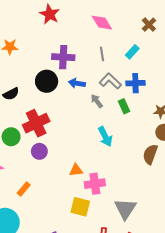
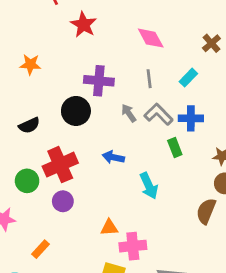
blue arrow: (77, 83) -> (113, 157), moved
gray arrow: (97, 101) -> (129, 113), moved

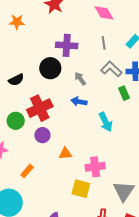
orange star: (30, 64) -> (17, 22), moved
gray arrow: (129, 113) -> (80, 79), moved
orange triangle: (109, 228) -> (65, 153), moved

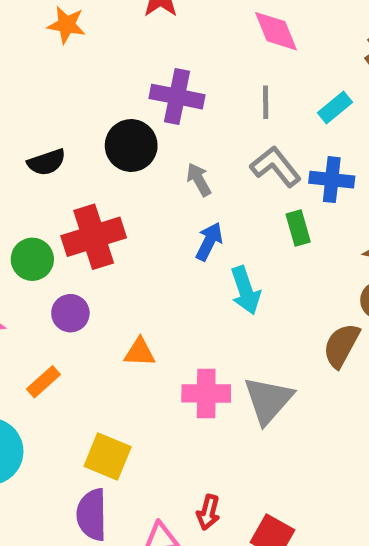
blue arrow: (79, 102) -> (209, 242), moved, turned 98
purple circle: (42, 135) -> (70, 313), moved
yellow square: (81, 189) -> (108, 456), moved
gray triangle: (124, 191) -> (268, 400), moved

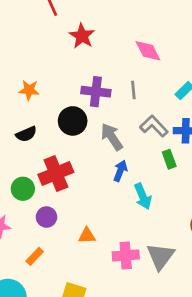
orange star: (67, 25) -> (29, 90), moved
gray line: (266, 102) -> (133, 90), moved
gray arrow: (199, 180) -> (112, 137), size x1.5

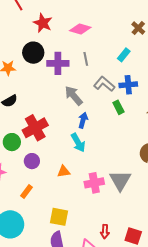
pink diamond: (148, 51) -> (80, 29), moved, turned -40
black circle: (73, 121) -> (33, 53), moved
cyan arrow: (143, 196) -> (78, 143), moved

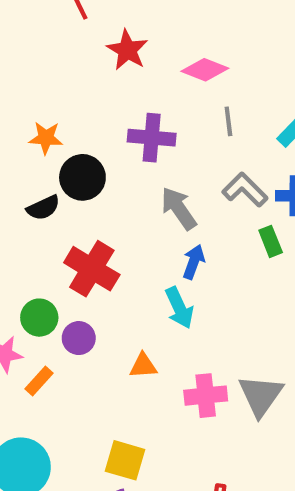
black circle: (33, 53) -> (82, 177), moved
gray line: (86, 59) -> (228, 121), moved
red cross: (35, 128) -> (92, 269), turned -35
green circle: (12, 142) -> (39, 318), moved
orange rectangle: (26, 191) -> (39, 381), moved

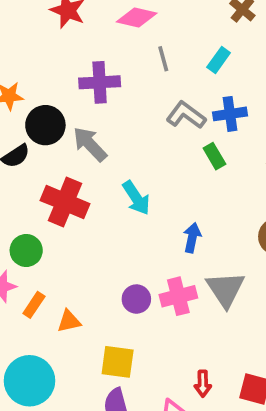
gray arrow: (179, 208) -> (90, 144), moved
blue arrow: (194, 262) -> (192, 238), moved
cyan arrow: (179, 308) -> (136, 198), moved
purple circle: (79, 338) -> (136, 299), moved
orange triangle: (143, 366) -> (69, 321), moved

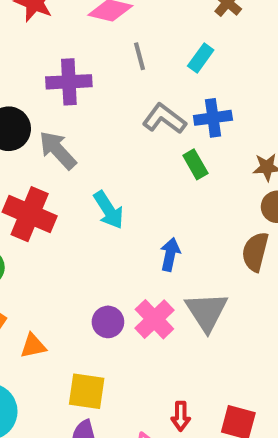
pink cross: (178, 296) -> (154, 319), turned -30

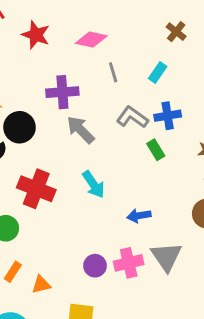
gray arrow: (58, 150) -> (81, 130), moved
blue arrow: (170, 254) -> (139, 216), turned -110
pink cross: (154, 319) -> (129, 263), turned 32

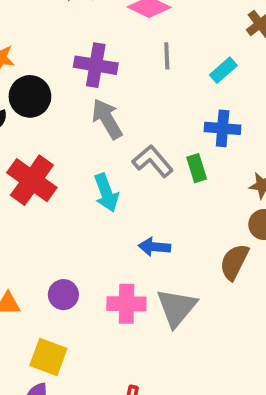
gray L-shape: (132, 117) -> (153, 161), moved
purple circle: (95, 266) -> (63, 295), moved

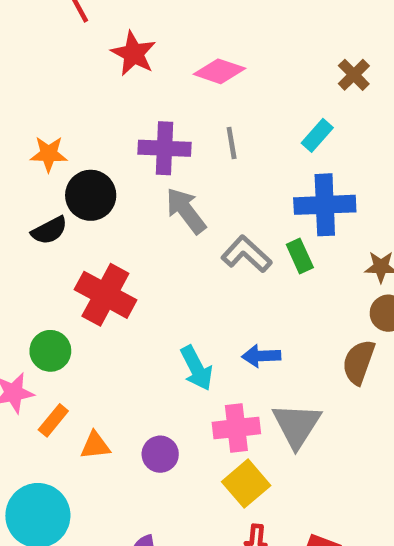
gray line: (167, 56) -> (232, 143), moved
blue cross: (223, 128) -> (325, 205), size x1.4
cyan arrow: (106, 193) -> (196, 368), moved
purple circle: (63, 295) -> (160, 454), moved
yellow square: (48, 357) -> (246, 484), moved, turned 36

